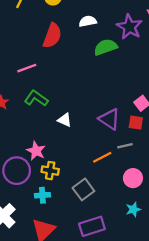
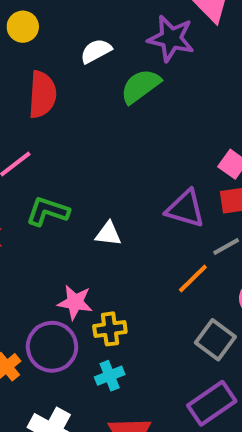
gray square: (83, 189) -> (215, 340), moved

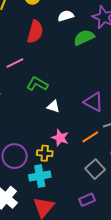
green L-shape: (48, 211) -> (37, 84), moved
pink star: (75, 302) -> (60, 138), moved
cyan cross: (110, 376) -> (40, 176), size x1.5
purple rectangle: (212, 403) -> (87, 200), size x0.7

